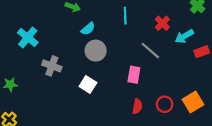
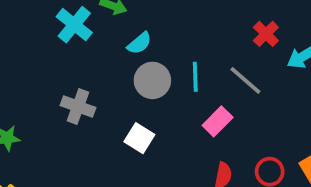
cyan line: (125, 16) -> (195, 77), moved
cyan cross: (28, 37) -> (74, 25), moved
pink rectangle: (134, 75) -> (218, 121), turned 35

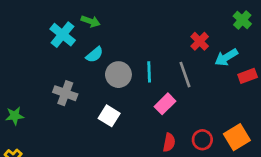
cyan semicircle: (139, 43) -> (95, 55), moved
gray line: (245, 80) -> (185, 75), turned 30

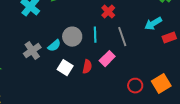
red cross: (200, 41) -> (108, 12), moved
cyan semicircle: (95, 55) -> (54, 46), moved
gray cross: (65, 93) -> (32, 51), turned 36
red semicircle: (169, 142) -> (87, 67), moved

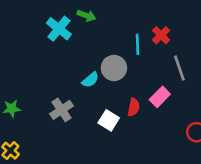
cyan line: (95, 35) -> (138, 44), moved
gray cross: (32, 51) -> (62, 110), moved
white square: (65, 68) -> (109, 120), moved

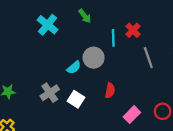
green arrow: (86, 16) -> (85, 16), moved, turned 32
pink rectangle: (160, 97) -> (132, 115), moved
white square: (109, 120) -> (76, 99), moved

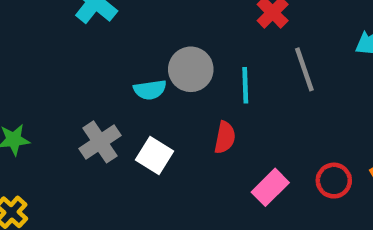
cyan line: (113, 38) -> (245, 85), moved
cyan semicircle: (74, 67) -> (150, 90), turned 32

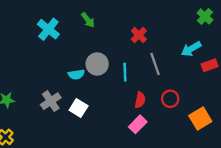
red semicircle: (225, 137) -> (140, 100), moved
red circle: (334, 181) -> (170, 99), moved

